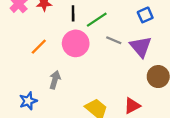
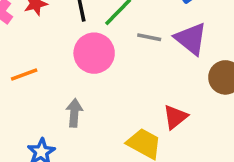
orange line: (39, 47) -> (24, 74), moved, turned 36
red triangle: (132, 106) -> (175, 117), moved

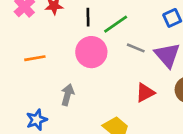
red triangle: (175, 117) -> (145, 93), moved

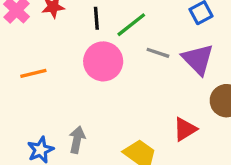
red triangle: (145, 93) -> (185, 129), moved
gray arrow: (67, 95) -> (77, 140), moved

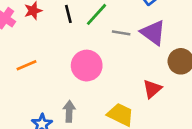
pink circle: (103, 61) -> (87, 66), moved

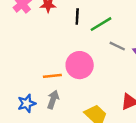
orange line: (26, 65) -> (52, 76), moved

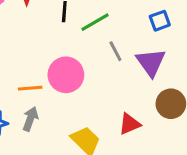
gray line: (117, 46) -> (115, 51), turned 35

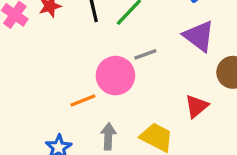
gray line: (115, 51) -> (145, 54), moved, turned -65
gray arrow: (30, 119) -> (108, 136), moved

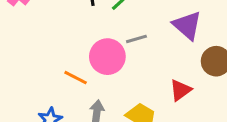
orange line: (83, 101) -> (76, 78), turned 45

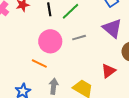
pink circle: (107, 57) -> (50, 41), moved

